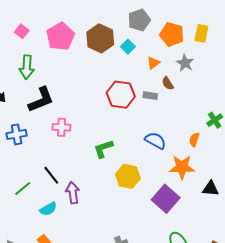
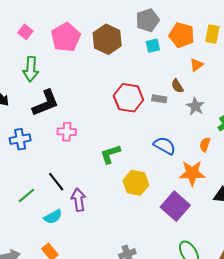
cyan square: (128, 47) -> (153, 46), moved, turned 32
orange triangle: (153, 63) -> (196, 65), moved
gray star: (185, 63) -> (195, 106), moved

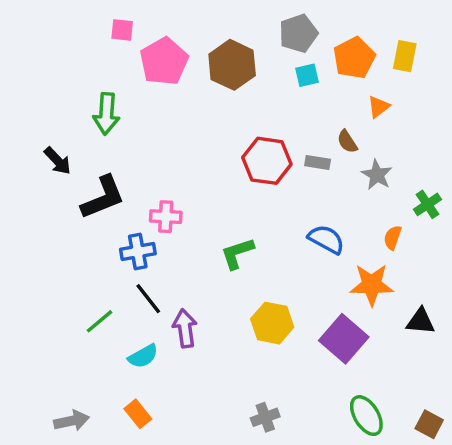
pink square: (25, 32) -> (122, 30), moved, turned -32
orange pentagon: (182, 35) -> (354, 58), turned 30
black L-shape: (46, 103) -> (103, 197), moved
blue cross: (20, 139) -> (138, 252), moved
yellow hexagon: (136, 183) -> (272, 323), moved

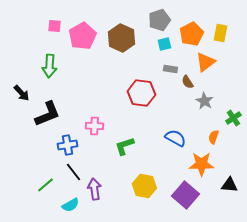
pink square: (122, 30) -> (54, 26), moved
orange triangle: (379, 107) -> (205, 62), size x1.5
gray rectangle: (318, 163) -> (170, 69), moved
pink cross: (166, 217) -> (94, 126), moved

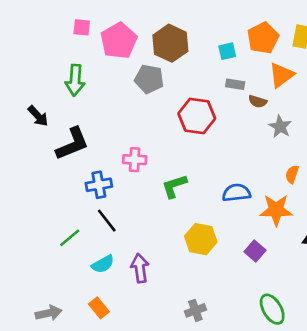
gray pentagon: (159, 20) -> (149, 79), moved, turned 30
brown semicircle: (187, 82) -> (258, 101), turned -40
blue semicircle: (175, 138) -> (236, 193), moved, turned -35
purple arrow: (94, 189) -> (140, 268), moved
purple square: (185, 195) -> (255, 251), size x0.6

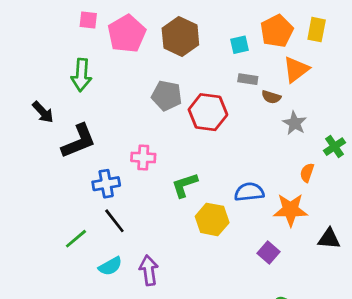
gray pentagon: (149, 79) -> (167, 96), moved
yellow hexagon: (201, 239) -> (212, 219), moved

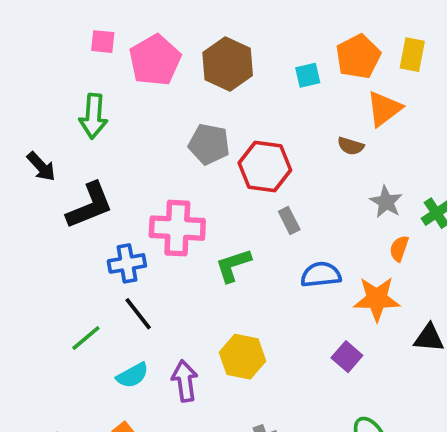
gray rectangle: (248, 79) -> (289, 221), moved, turned 54
gray star: (295, 123) -> (386, 202), moved
pink cross: (143, 158) -> (177, 228), size x1.6
yellow hexagon: (212, 219) -> (243, 357), moved

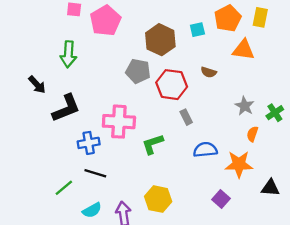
brown hexagon: (228, 64) -> (160, 40), moved
orange triangle: (384, 109) -> (243, 50), turned 45
brown semicircle: (351, 146) -> (209, 72), moved
black line: (138, 314) -> (95, 173), turned -35

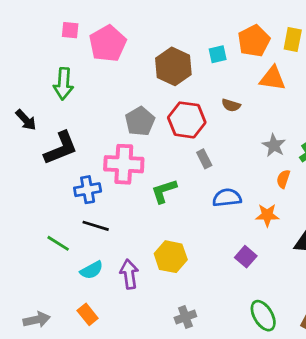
gray pentagon: (138, 71) -> (140, 121), moved, turned 30
orange star: (239, 164) -> (267, 215), size x0.7
green line: (64, 188) -> (58, 243), turned 72

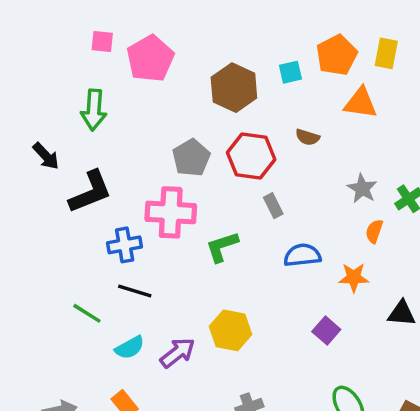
purple arrow: (129, 274) -> (178, 353), turned 60

